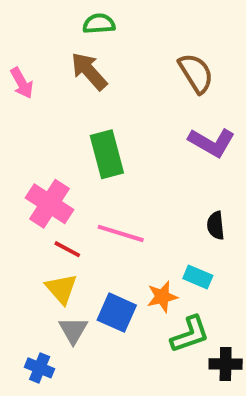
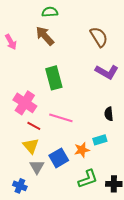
cyan rectangle: (198, 277) -> (100, 140), turned -40
blue square: (117, 313) -> (59, 158), turned 36
green L-shape: (190, 334) -> (88, 179), moved

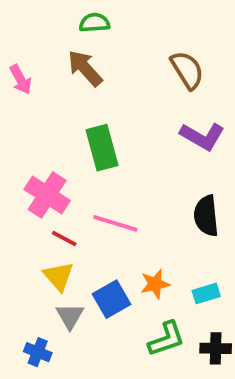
black semicircle: (109, 114) -> (206, 216), size x1.5
cyan rectangle: (100, 140) -> (206, 293), moved

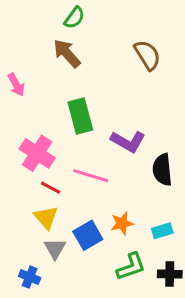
green semicircle: (94, 23) -> (74, 18), turned 130
pink arrow: (21, 80) -> (16, 85), moved
purple L-shape: (202, 136) -> (128, 141), moved

